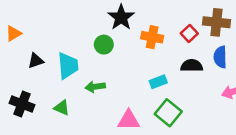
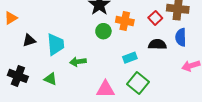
green circle: (104, 45) -> (103, 31), moved

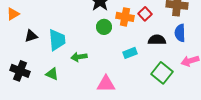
red square: (155, 18) -> (145, 14), moved
green square: (138, 83) -> (162, 73), moved

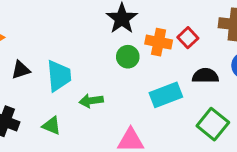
cyan rectangle: (130, 53) -> (166, 95), size x1.5

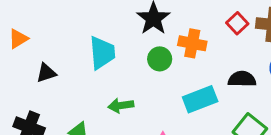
red square: (188, 38) -> (237, 23), moved
cyan trapezoid: (59, 76) -> (102, 53), moved

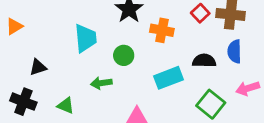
green circle: (160, 59) -> (124, 55), moved
black triangle: (46, 73) -> (38, 67), moved

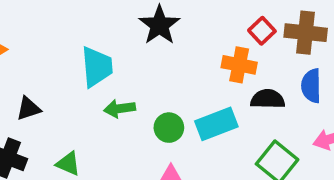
orange cross: (162, 30) -> (239, 65), moved
green circle: (124, 55) -> (169, 128), moved
green arrow: (101, 83) -> (120, 109), moved

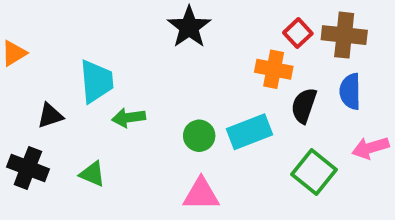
cyan trapezoid: (97, 67) -> (96, 81), moved
black semicircle: (268, 99) -> (304, 106), turned -72
green arrow: (120, 109) -> (129, 118), moved

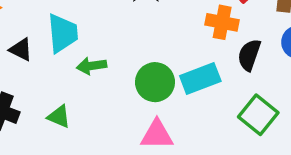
black triangle: (50, 116) -> (21, 50), moved, turned 45
green circle: (199, 136) -> (155, 82), size x1.4

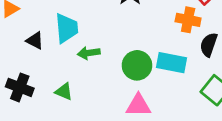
cyan rectangle: (200, 78) -> (171, 63), turned 32

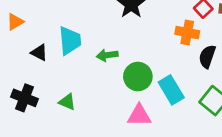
green arrow: (89, 53) -> (107, 55), moved
cyan rectangle: (171, 63) -> (171, 90), moved, turned 48

